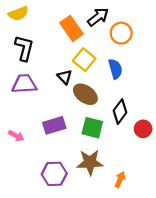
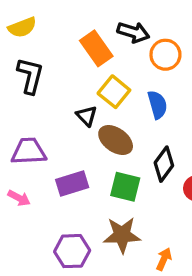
black arrow: (98, 17) -> (133, 32), turned 55
purple trapezoid: (24, 84) -> (29, 151), moved

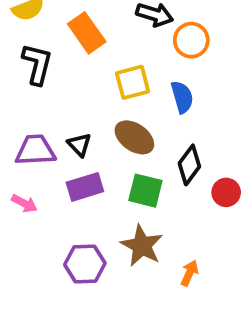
orange rectangle: (96, 48) -> (87, 33), moved
yellow square: (114, 92) -> (133, 82), turned 36
black triangle: (87, 116) -> (79, 145), moved
brown star: (122, 235) -> (142, 246), turned 30

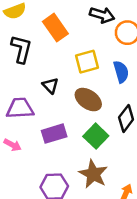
black triangle: (79, 145) -> (50, 86), moved
green square: (145, 191) -> (96, 136), turned 30

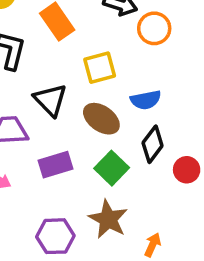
blue semicircle: (121, 72) -> (146, 100), moved, turned 95
black triangle: (50, 86) -> (50, 100), size x1.5

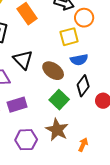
yellow square: (100, 68) -> (69, 37), moved
purple rectangle: (55, 165) -> (17, 105), moved

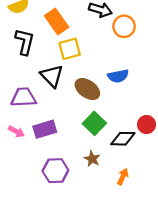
yellow square: (69, 37) -> (70, 49), moved
black diamond: (83, 86) -> (123, 139), moved, turned 55
brown star: (57, 130) -> (92, 159), size x0.6

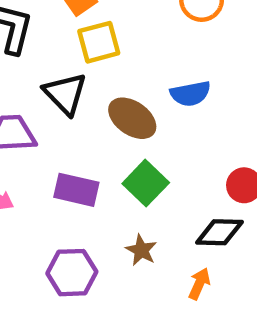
purple rectangle: (45, 129) -> (76, 190), moved, turned 30
black diamond: (123, 139) -> (219, 232), moved

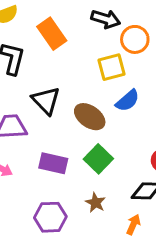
yellow square: (99, 42) -> (112, 67), moved
blue semicircle: (190, 94) -> (128, 101), turned -30

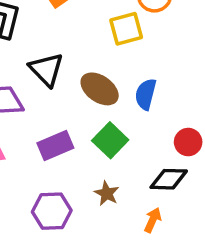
blue semicircle: (128, 101) -> (146, 94), moved, turned 145
purple rectangle: (53, 163) -> (55, 146), turned -36

